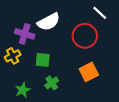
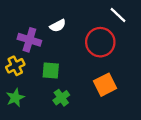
white semicircle: (49, 22) -> (58, 26), size x0.6
green star: (23, 90) -> (15, 98), moved

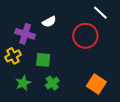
orange square: (105, 85) -> (96, 84), moved, turned -30
green star: (15, 98) -> (23, 83), moved

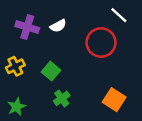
purple cross: (25, 34) -> (27, 27), moved
green square: (43, 60) -> (51, 71), turned 35
green star: (23, 83) -> (17, 107), moved

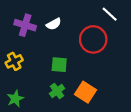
green square: (51, 71) -> (59, 65), moved, turned -35
orange square: (114, 100) -> (85, 92), moved

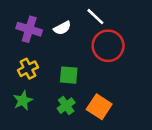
white line: (110, 14) -> (95, 17), moved
yellow cross: (14, 61) -> (28, 69), moved
green star: (15, 99) -> (23, 100), moved

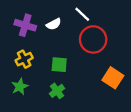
orange square: (99, 107) -> (113, 78), moved

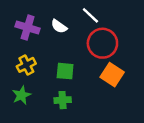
white semicircle: (54, 24) -> (59, 26), turned 64
orange square: (113, 78) -> (112, 75), moved
green cross: (57, 91) -> (63, 100), turned 32

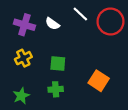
red circle: (102, 43) -> (111, 22), moved
orange square: (112, 75) -> (99, 81), moved
green star: (21, 95) -> (21, 96), moved

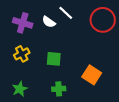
white line: (80, 14) -> (66, 13), moved
green cross: (56, 89) -> (59, 89), moved

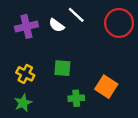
purple cross: (23, 23) -> (26, 26), turned -30
yellow cross: (22, 54) -> (25, 74), moved, turned -35
green cross: (59, 89) -> (76, 98), moved

